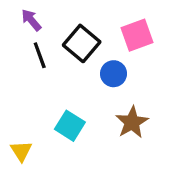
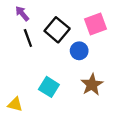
yellow triangle: (21, 151) -> (15, 104), turned -42

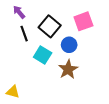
brown star: (92, 85) -> (68, 69), moved
cyan square: (49, 87) -> (43, 55), moved

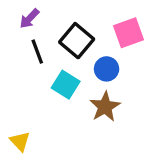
purple arrow: (19, 12) -> (29, 19), turned -96
yellow triangle: (13, 92) -> (20, 141), turned 32

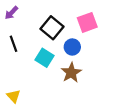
purple arrow: (29, 19) -> (11, 13), moved
black line: (37, 52) -> (14, 44), moved

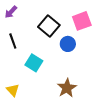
cyan square: (45, 58) -> (34, 63), moved
brown star: (71, 73) -> (67, 88), moved

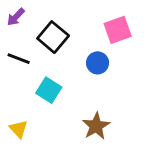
black square: (49, 26) -> (53, 37), moved
black line: (13, 41) -> (19, 59), turned -49

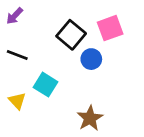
black square: (53, 37) -> (71, 35), moved
yellow triangle: (19, 129) -> (17, 101), moved

